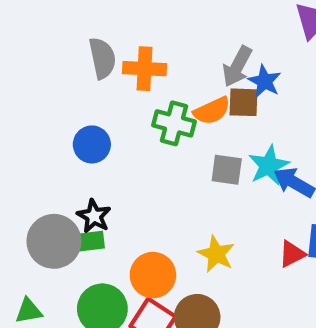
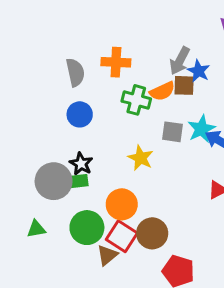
gray semicircle: (102, 58) -> (75, 72), moved
yellow star: (216, 254) -> (141, 158), moved

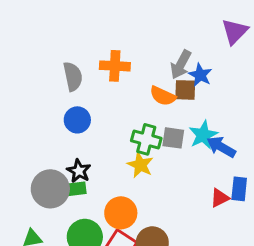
orange semicircle: (162, 91) -> (163, 96), turned 50
green cross: (136, 100) -> (146, 139), moved

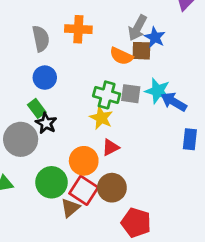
cyan star: (203, 135) -> (158, 91), turned -30
green rectangle: (76, 189) -> (37, 108), moved, turned 60
red triangle: (220, 198) -> (111, 147), moved

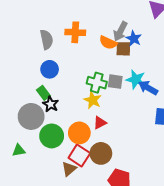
orange semicircle: (121, 56) -> (108, 43), moved
green circle: (51, 182) -> (52, 136), moved

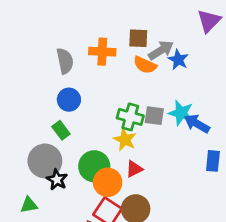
gray arrow: (120, 31) -> (161, 50), turned -150
brown square: (123, 49) -> (138, 38), moved
black star: (51, 104) -> (57, 180), moved
green circle: (52, 136) -> (94, 166), moved

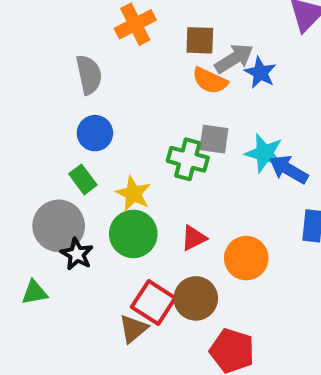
orange cross: (102, 52) -> (135, 24), moved, turned -30
gray square: (154, 116) -> (214, 139), moved
yellow star: (125, 140) -> (133, 194), moved
orange circle: (108, 182) -> (246, 258), moved

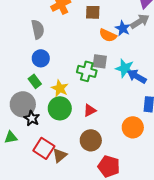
gray arrow: (234, 58) -> (140, 21), moved
orange semicircle: (210, 81) -> (108, 35), moved
orange circle: (246, 258) -> (133, 127), moved
red square: (153, 302) -> (44, 148), moved

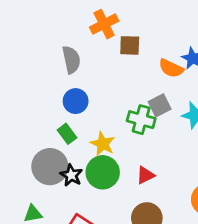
brown square: (93, 12) -> (130, 45), moved
gray square: (100, 61) -> (160, 105), turned -35
black star: (32, 118) -> (71, 175), moved

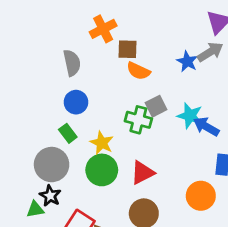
orange semicircle: (171, 68) -> (138, 71), moved
black star: (71, 175) -> (50, 196), moved
red triangle: (145, 175) -> (142, 173), size x1.4

